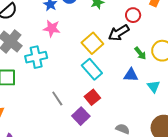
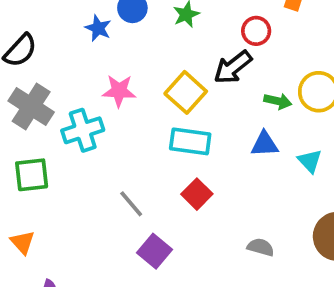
pink star: (52, 28) -> (119, 91), moved
green arrow: (140, 53) -> (278, 101), turned -32
cyan rectangle: (92, 69) -> (190, 141), turned -35
purple square: (81, 116) -> (155, 251), moved

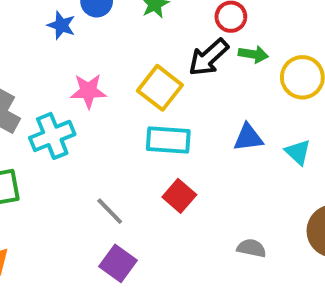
green arrow: (278, 101) -> (253, 54), moved
purple square: (155, 251) -> (118, 263), moved

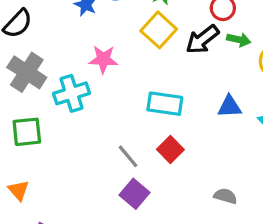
yellow square: (160, 88) -> (159, 30), moved
gray line: (110, 211) -> (128, 156), moved
purple square: (118, 263) -> (134, 194), moved

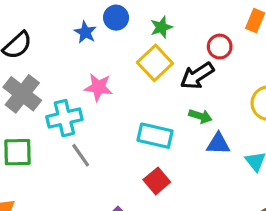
green arrow: (239, 40) -> (200, 116), moved
gray line: (128, 156) -> (81, 155), moved

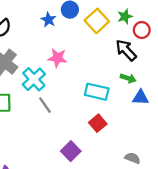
green star: (161, 27) -> (125, 16), moved
yellow square: (155, 63) -> (97, 21), moved
black arrow: (197, 76) -> (126, 50), turned 80
cyan cross: (64, 118) -> (34, 79), turned -30

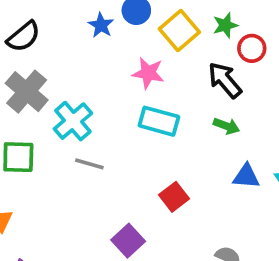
pink star: (57, 58) -> (148, 73), moved
cyan rectangle: (97, 92) -> (159, 121), moved
blue triangle: (140, 97) -> (246, 176), moved
gray line: (45, 105) -> (89, 164), turned -42

